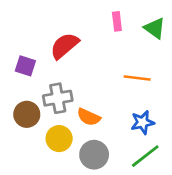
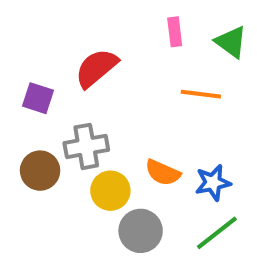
orange line: (137, 78) -> (201, 94), moved
orange semicircle: (89, 117) -> (163, 173), moved
yellow circle: (59, 139) -> (110, 191), moved

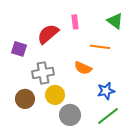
pink rectangle: (175, 32) -> (75, 22), moved
brown circle: (40, 171) -> (25, 99), moved
orange semicircle: (163, 173) -> (83, 68), moved

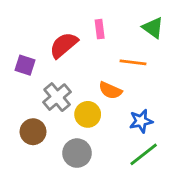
gray cross: (43, 73) -> (57, 97), turned -30
yellow circle: (55, 95) -> (88, 114), moved
gray circle: (70, 115) -> (77, 153), moved

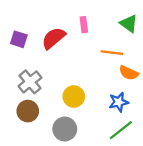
purple square: (25, 65) -> (19, 39), moved
orange semicircle: (110, 90) -> (129, 73), moved
gray cross: (57, 97) -> (30, 82), moved

